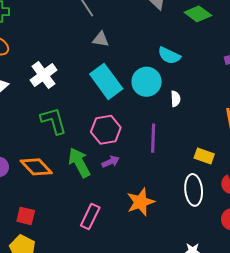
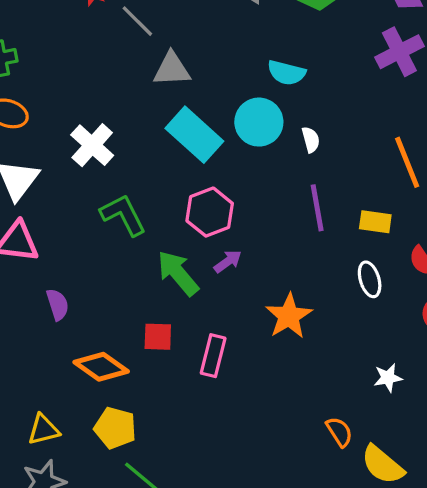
gray triangle: (101, 39) -> (172, 69), size x1.4
purple line: (153, 138) -> (317, 208), moved
orange diamond: (36, 167) -> (101, 367), moved
white ellipse: (194, 190) -> (370, 279), size x0.7
red square: (26, 216) -> (158, 337), moved

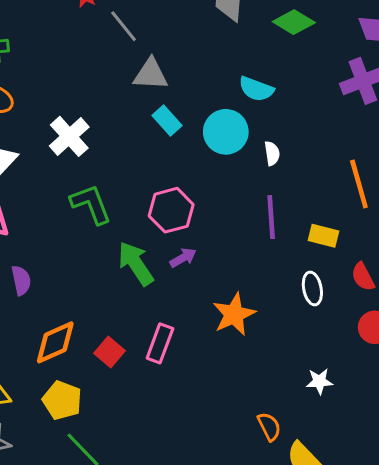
cyan rectangle: (194, 135) -> (167, 120), moved, size x0.6
red square: (158, 337) -> (110, 352), moved, turned 32
orange diamond: (101, 367) -> (55, 342), turned -66

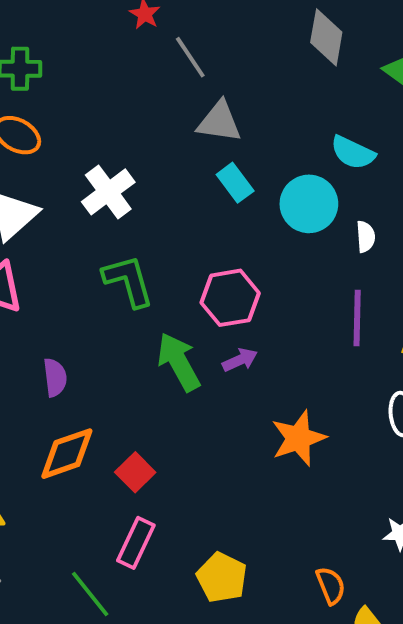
purple semicircle: (21, 280) -> (55, 377), moved
pink rectangle: (160, 343) -> (136, 543), moved
yellow pentagon: (62, 400) -> (222, 577), moved

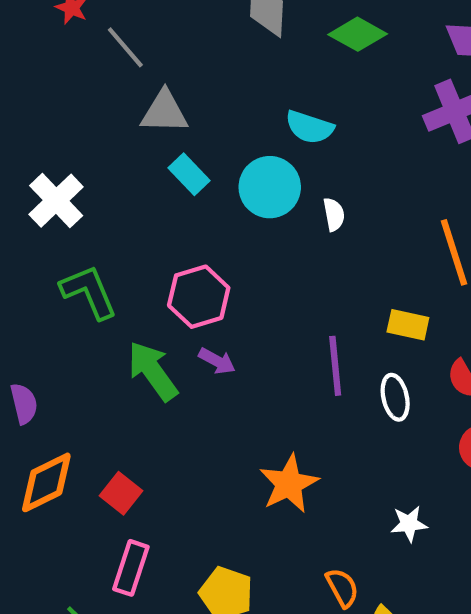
purple line: (357, 318) -> (335, 366), moved
purple arrow: (240, 360) -> (217, 361), turned 60
orange star: (299, 438) -> (289, 484), moved

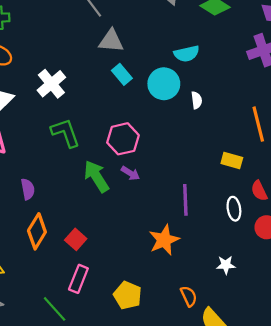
cyan semicircle: (309, 127) -> (187, 54), turned -35
purple line: (335, 366) -> (185, 200), moved
white ellipse: (395, 397) -> (234, 209), moved
orange diamond: (46, 482) -> (37, 231), turned -36

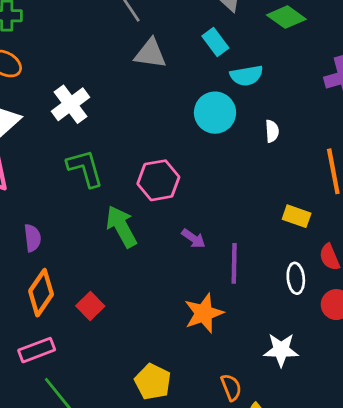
cyan rectangle: (122, 74) -> (215, 42), moved
white semicircle: (197, 100) -> (272, 131), moved
purple arrow: (130, 173) -> (193, 238), moved
white star: (226, 265) -> (281, 350), size x1.4
pink rectangle: (78, 279) -> (37, 350), moved, turned 44

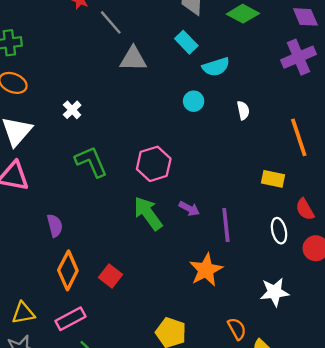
white cross: (71, 104) -> (72, 110), size x0.6
cyan circle: (215, 113) -> (194, 101), size x0.6
green arrow: (121, 227) -> (148, 213), moved

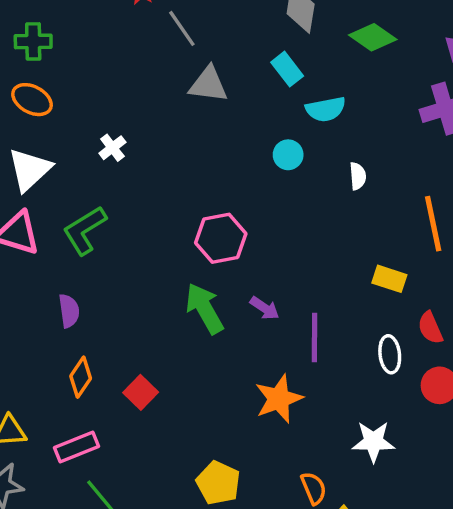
green L-shape: (91, 162) -> (85, 230), moved, turned -105
orange diamond: (68, 270) -> (81, 377), size x0.7

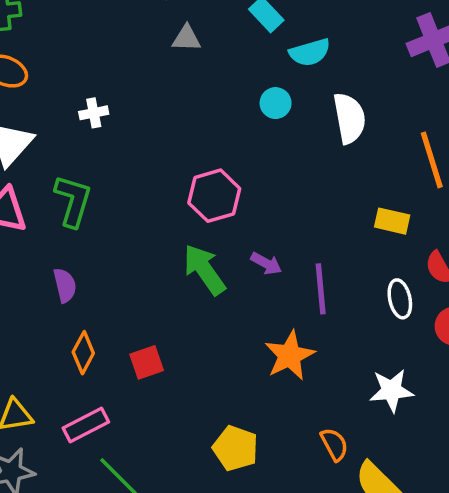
gray triangle: (208, 84) -> (186, 38), size x0.7
white cross: (112, 148) -> (94, 113), turned 32
white semicircle: (358, 176) -> (349, 118), size x1.8
green L-shape: (85, 230) -> (73, 201), turned 144
red square: (141, 392) -> (147, 362), turned 32

